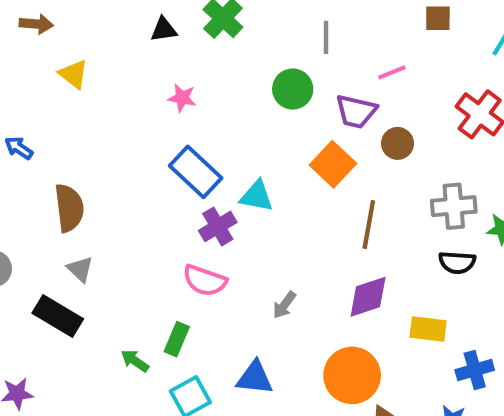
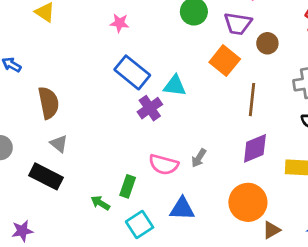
pink semicircle: (205, 281) -> (164, 165), moved

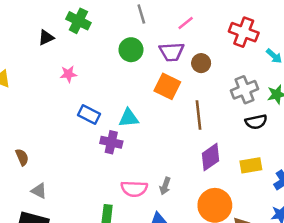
blue rectangle: (132, 72) -> (89, 115), size x0.7
brown semicircle: (49, 103) -> (22, 157), size x0.6
purple cross: (150, 108) -> (111, 142), turned -30
gray arrow: (199, 158) -> (165, 186), moved

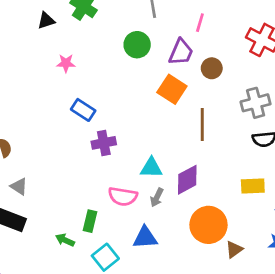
pink line: (186, 23) -> (200, 23), turned -42
purple trapezoid: (172, 52) -> (181, 52), turned -70
cyan triangle: (129, 118) -> (151, 168), moved
purple cross: (111, 142) -> (104, 143), turned -30
purple diamond: (211, 157) -> (187, 180), moved

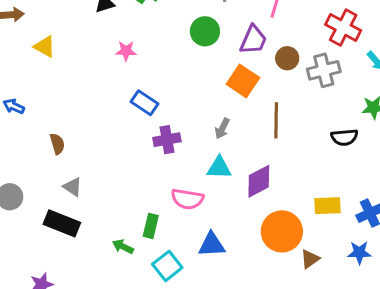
gray cross: (256, 103) -> (324, 70), moved
yellow rectangle: (253, 186) -> (327, 206), moved
gray arrow: (157, 197) -> (222, 128), moved

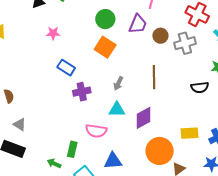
orange square: (243, 81) -> (105, 47), moved

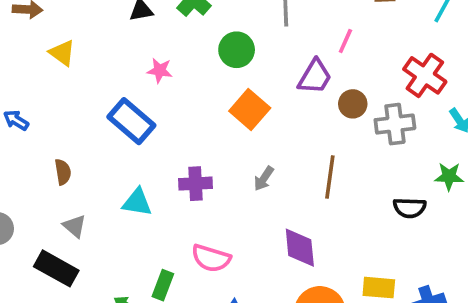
green circle: (105, 19) -> (237, 50), moved
blue rectangle: (66, 68) -> (131, 121), moved, size x1.4
cyan triangle: (117, 110) -> (137, 202), moved
purple diamond: (143, 118) -> (300, 248), turned -75

